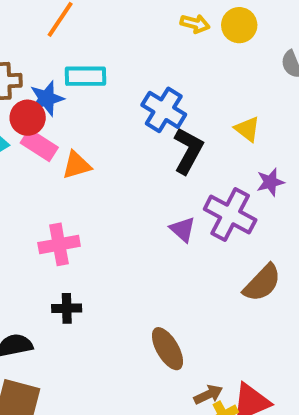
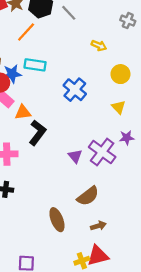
yellow circle: (239, 25) -> (121, 74), moved
black L-shape: (188, 151) -> (38, 133), moved
brown semicircle: (262, 283) -> (88, 196), moved
brown arrow: (208, 395) -> (98, 226), moved

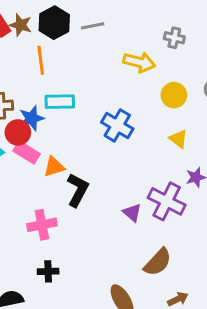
gray line: (69, 13) -> (93, 26), turned -49
gray cross: (128, 21) -> (174, 38), moved
orange line: (26, 32) -> (41, 60), turned -40
yellow arrow: (99, 45) -> (139, 62), size x1.5

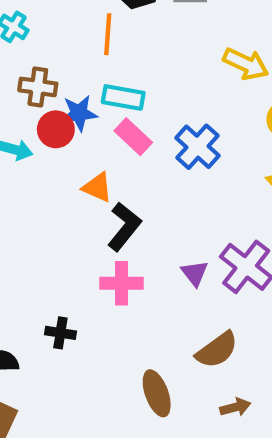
pink rectangle: (27, 152) -> (133, 137), moved
orange triangle: (54, 167) -> (97, 187), turned 30
pink cross: (42, 225) -> (122, 283), moved

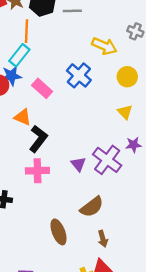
cyan rectangle: (123, 97) -> (19, 55), moved, turned -60
blue cross: (197, 147) -> (79, 75), moved
brown arrow: (235, 407) -> (103, 239), turned 91

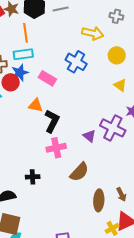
cyan rectangle: (19, 55) -> (23, 54), turned 54
brown semicircle: (92, 207) -> (79, 172), moved
brown ellipse: (59, 232) -> (99, 200), moved, turned 35

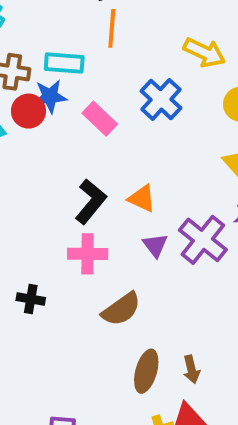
orange line: (26, 33) -> (112, 28), moved
orange triangle: (36, 105) -> (142, 199), moved

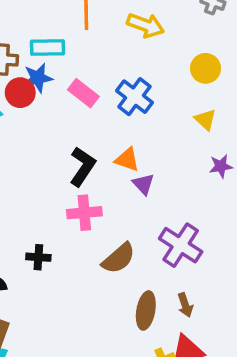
yellow arrow: (204, 52) -> (146, 25), moved
blue cross: (161, 99) -> (134, 97), moved
purple cross: (203, 240) -> (181, 245), moved
purple triangle: (155, 245) -> (143, 184), moved

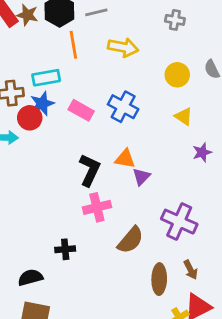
purple triangle: (143, 184) -> (141, 177), turned 36

